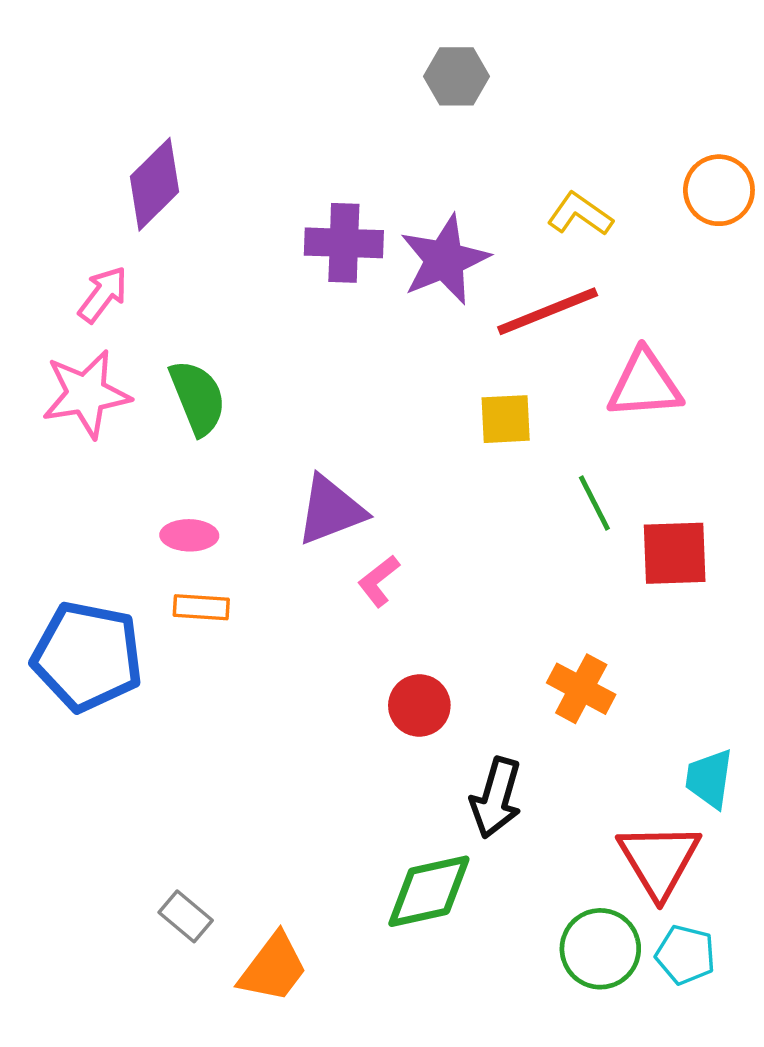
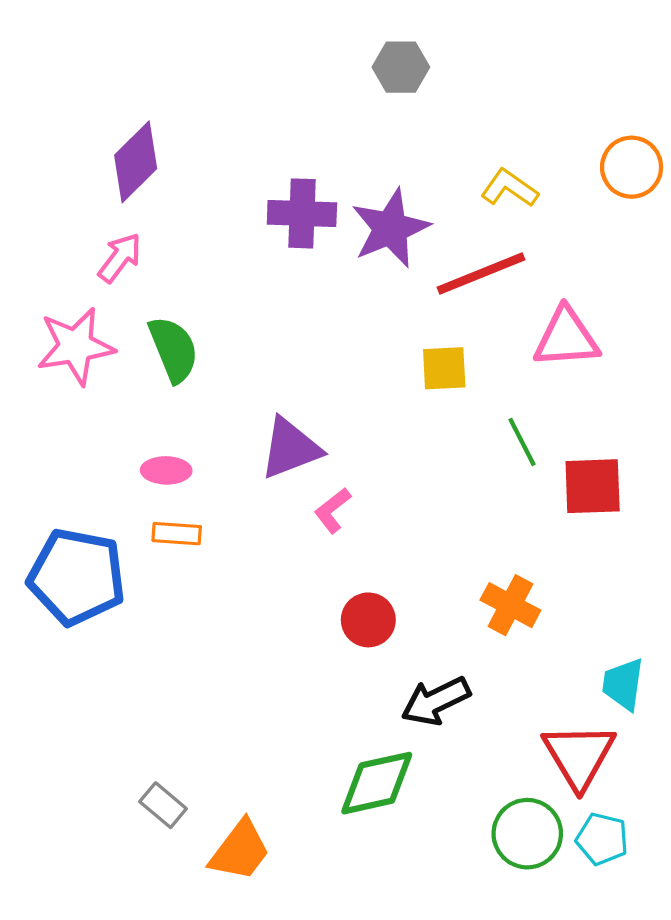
pink arrow: (103, 294) -> (120, 258), moved
black arrow: (496, 798) -> (436, 701), turned 48

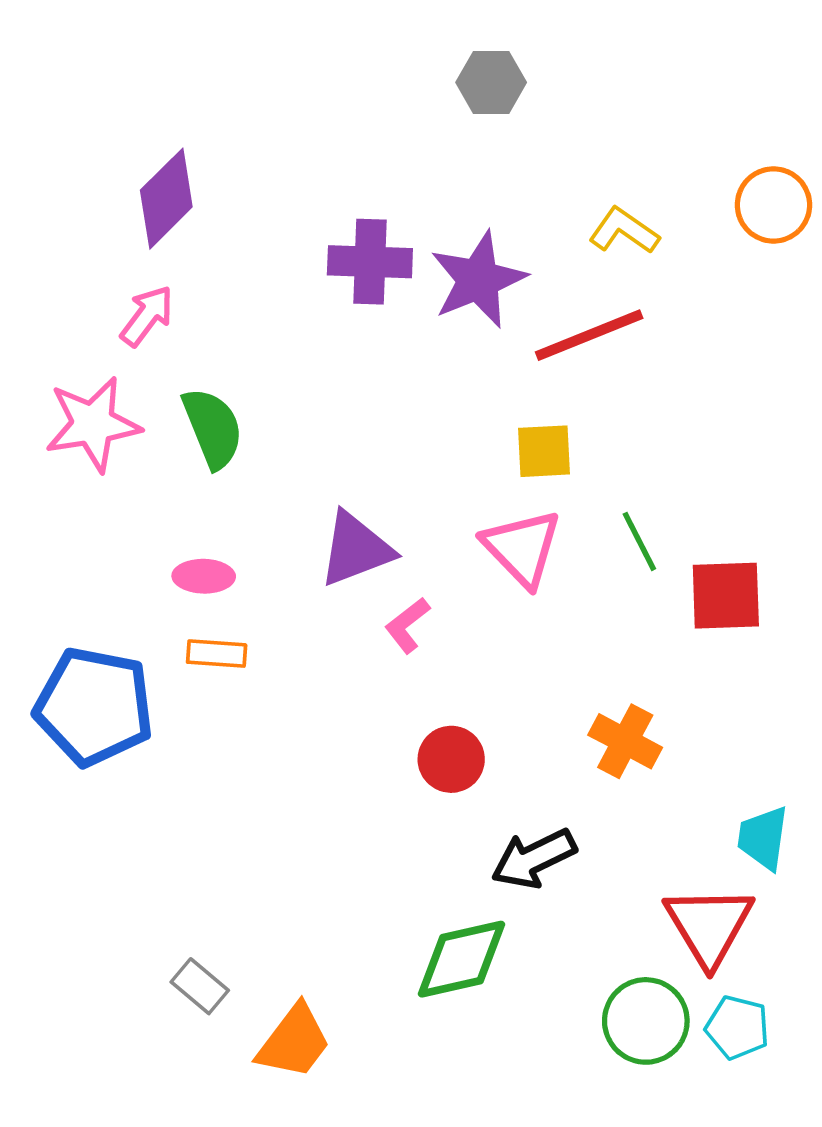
pink triangle: (566, 338) -> (522, 548), moved, turned 50

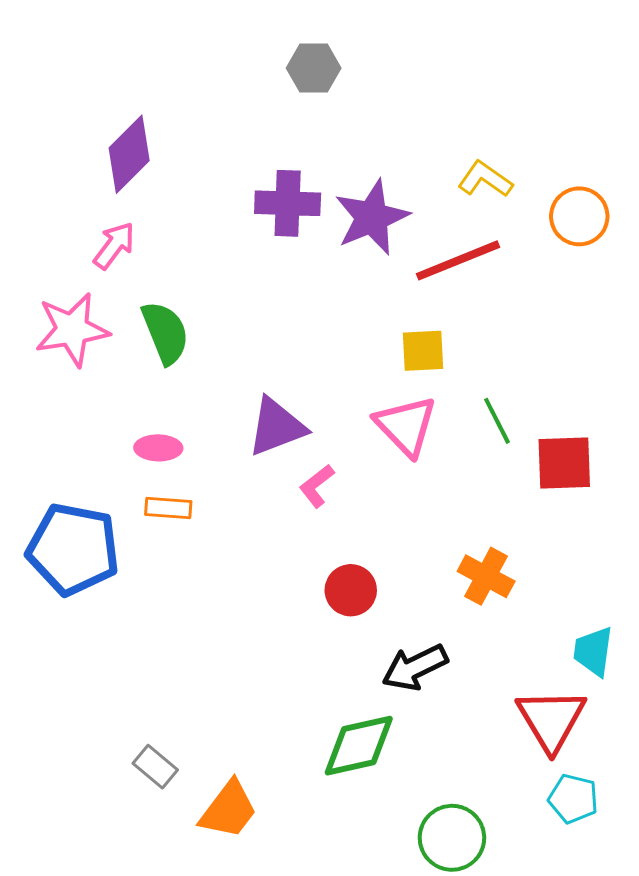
gray hexagon: (491, 82) -> (314, 68), moved
orange circle: (773, 205) -> (579, 216), moved
green circle: (646, 1021) -> (452, 838), moved

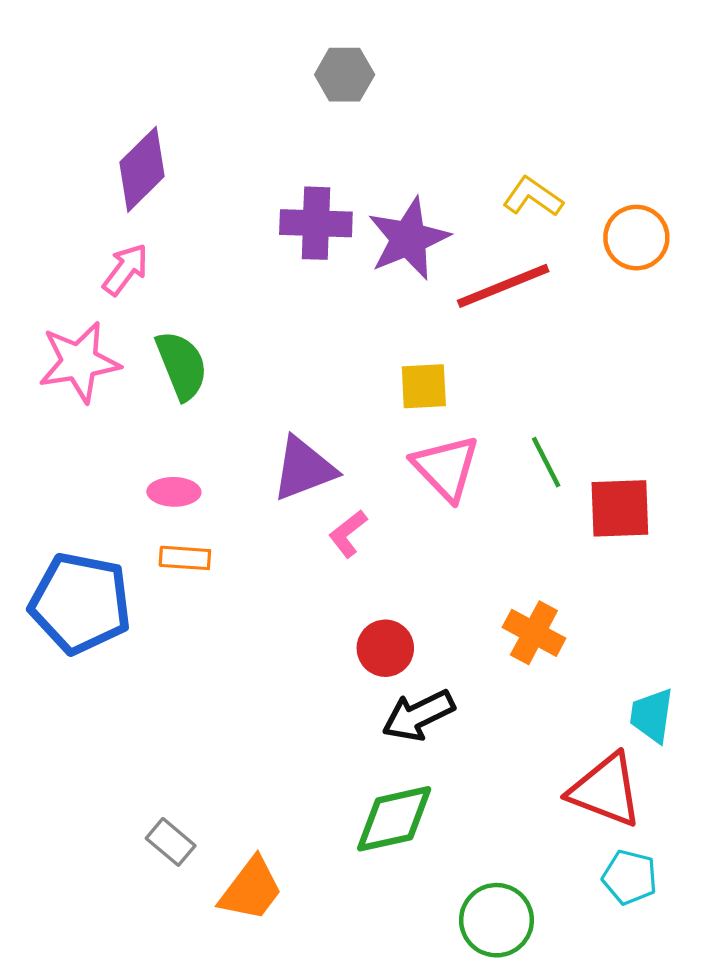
yellow square: (423, 351) -> (424, 386), moved
black arrow: (415, 667) -> (418, 715), moved
red triangle: (551, 720) -> (606, 790), turned -38

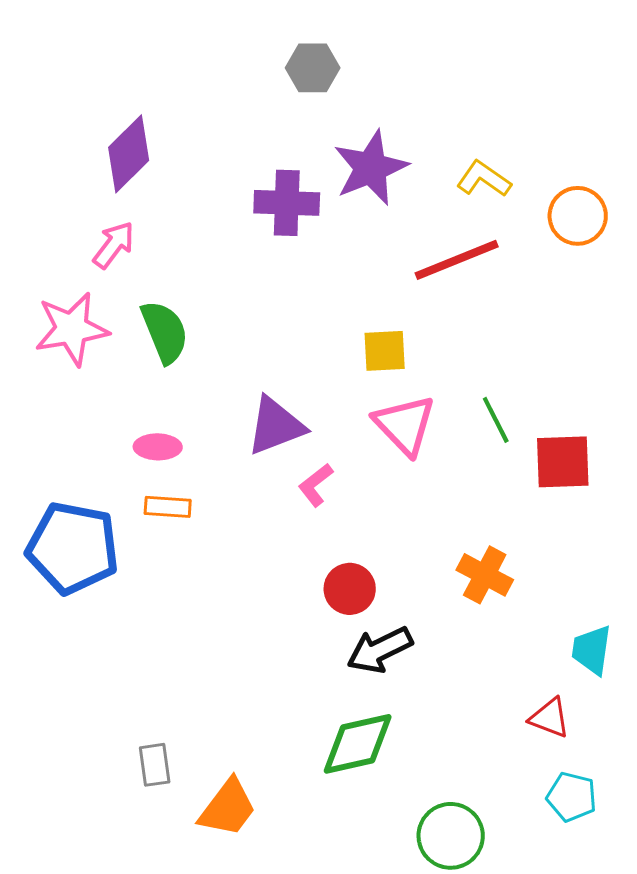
purple star: (408, 239) -> (371, 168), moved
red triangle: (606, 790) -> (550, 718), size x0.6
gray rectangle: (171, 842) -> (155, 765), turned 42

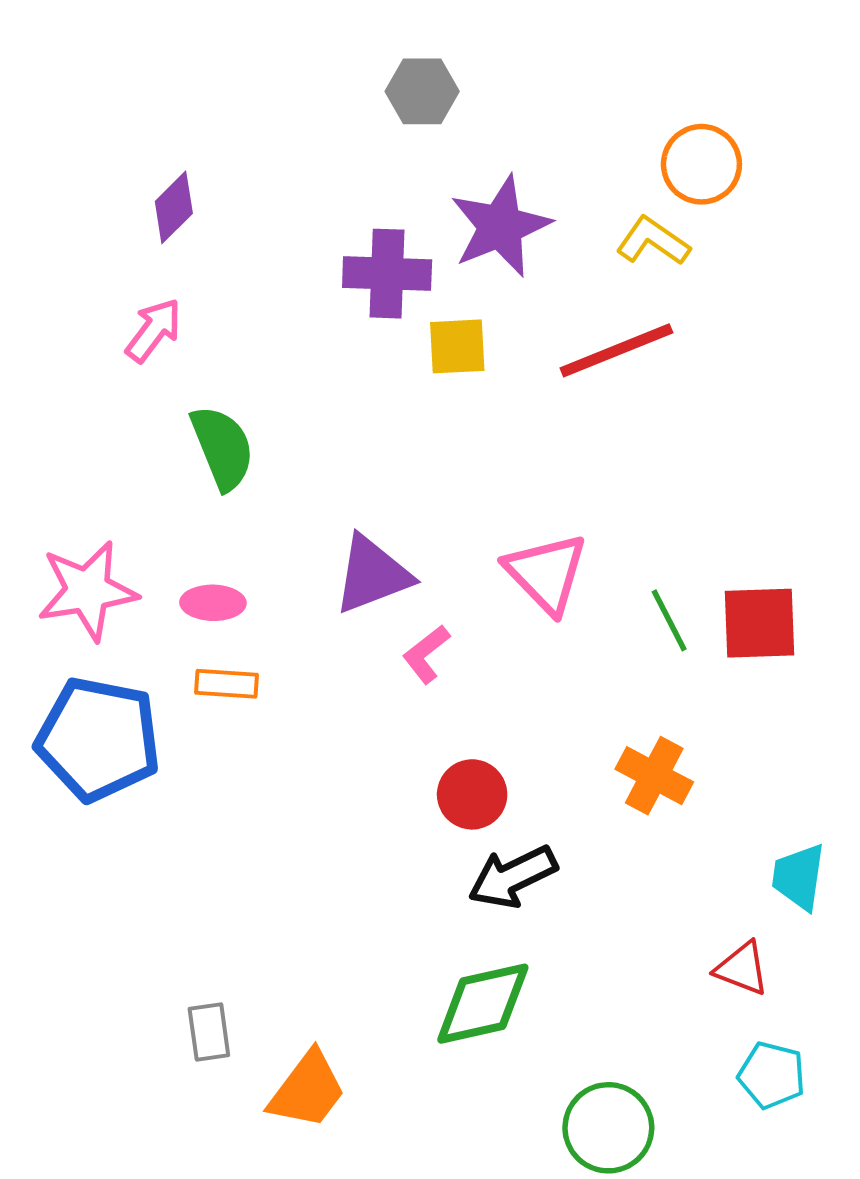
purple diamond: (129, 154) -> (174, 207), size x0.7
orange circle: (578, 216) -> (701, 164), moved
pink star: (72, 329) -> (87, 591), moved
yellow square: (385, 351) -> (457, 346), moved
green line: (496, 420) -> (669, 620), moved

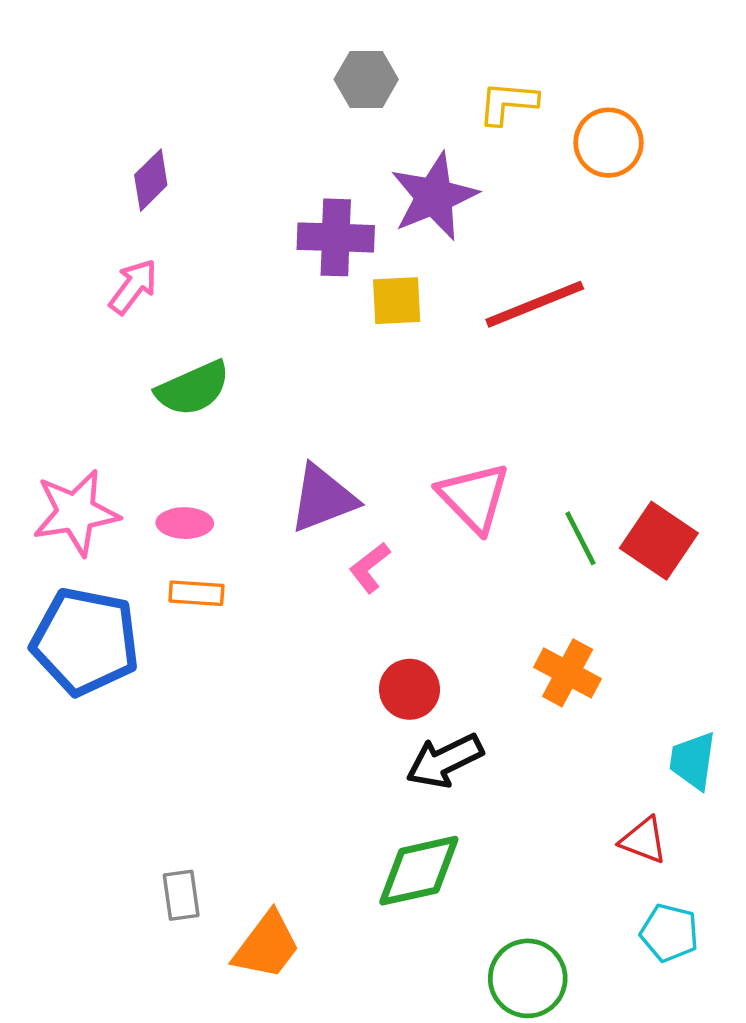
yellow L-shape: (653, 241) -> (508, 103), moved, turned -30
green semicircle: (222, 448) -> (193, 388), turned 88
red square: (760, 623) -> (659, 541), turned 36

